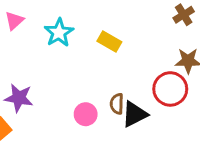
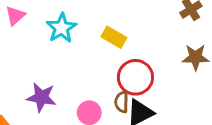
red circle: (170, 89) -> (135, 77), moved
purple star: (19, 98) -> (41, 97), moved

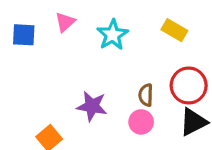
yellow rectangle: (114, 37) -> (174, 30), moved
brown semicircle: (122, 102) -> (146, 95), moved

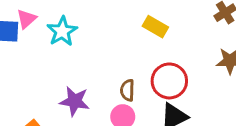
pink triangle: (65, 22) -> (26, 19), moved
cyan star: (113, 35) -> (62, 31), moved

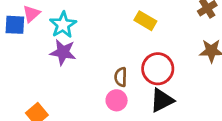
purple star: (75, 101) -> (63, 52), moved

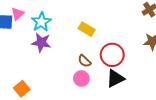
yellow rectangle: (145, 21) -> (87, 29), moved
brown semicircle: (121, 77) -> (84, 61), turned -48

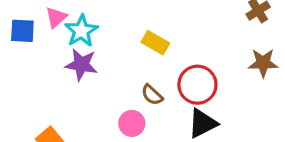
pink triangle: (18, 14) -> (56, 17), moved
pink circle: (81, 78) -> (132, 123), moved

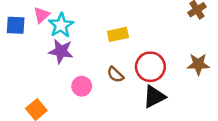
yellow rectangle: (155, 43) -> (118, 34), turned -42
brown star: (263, 63) -> (198, 64), moved
pink circle: (132, 123) -> (82, 86), moved

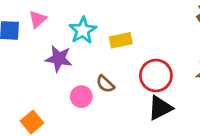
cyan star: (61, 25) -> (83, 30), moved
brown semicircle: (115, 75) -> (105, 84), moved

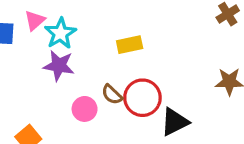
cyan star: (83, 30) -> (60, 33), moved
red circle: (156, 75) -> (142, 98), moved

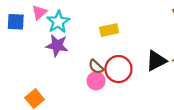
pink circle: (85, 109) -> (96, 81), moved
black triangle: (175, 122) -> (156, 61), moved

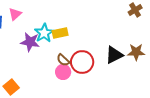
cyan star: (58, 22) -> (44, 33), moved
yellow rectangle: (109, 30) -> (60, 33), moved

